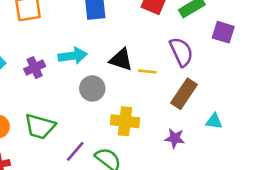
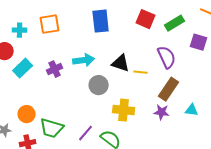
green trapezoid: (40, 126) -> (52, 128), moved
purple star: (175, 138) -> (162, 112), moved

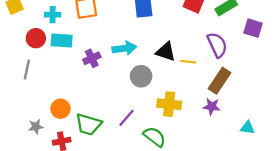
cyan rectangle: (23, 68) -> (62, 40), moved, turned 48
cyan triangle: (192, 110) -> (247, 128), moved
purple line: (86, 133) -> (127, 118), moved

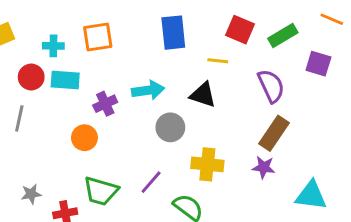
yellow line: (188, 62) -> (218, 61), moved
orange circle: (60, 109) -> (84, 138), moved
cyan triangle: (247, 128) -> (311, 195), size x1.6

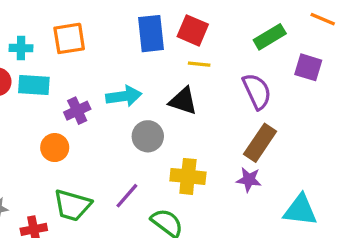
red square: (240, 30) -> (193, 30), moved

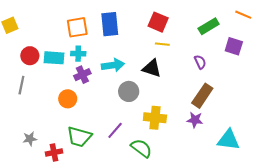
blue rectangle: (151, 34) -> (110, 24), moved
cyan cross: (21, 48) -> (78, 54), moved
purple semicircle: (257, 91) -> (200, 62), size x0.6

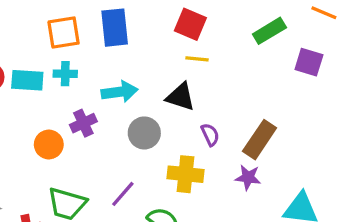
purple semicircle: (200, 62) -> (210, 135), moved
purple cross: (82, 75) -> (83, 123), moved

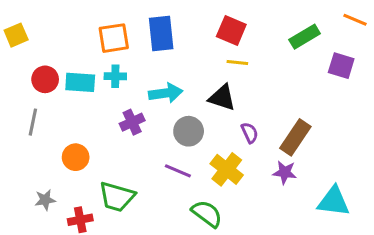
orange circle: (49, 144) -> (76, 157), moved
yellow cross: (185, 174) -> (227, 169), turned 32
purple line: (123, 194) -> (178, 171), moved, turned 72

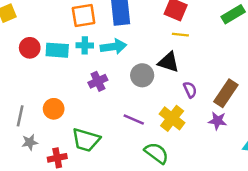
cyan arrow: (166, 93) -> (113, 47), moved
gray line: (33, 122) -> (20, 116), moved
gray circle: (189, 131) -> (142, 75), moved

